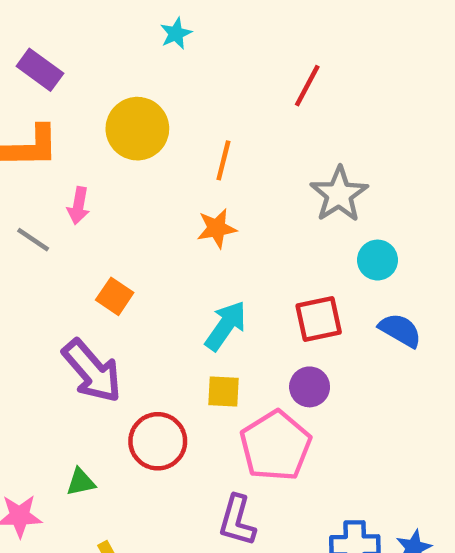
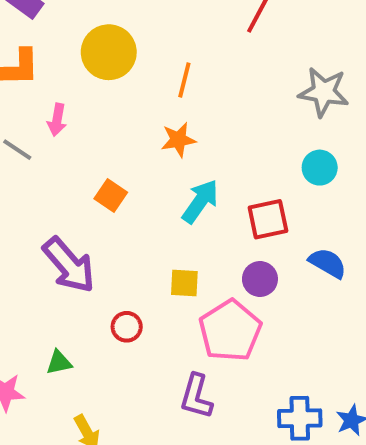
gray star: (339, 194) -> (324, 92), moved, turned -30
orange square: (115, 296) -> (111, 195), moved
cyan arrow: (226, 326) -> (200, 201), moved
blue semicircle: (400, 330) -> (328, 263), moved
red circle: (158, 441) -> (127, 327), size x0.6

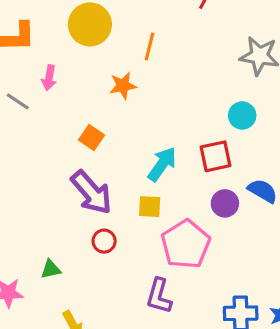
orange star: (178, 140) -> (123, 86), moved
cyan circle: (320, 168) -> (242, 115), moved
cyan arrow: (200, 201) -> (162, 164), moved
purple arrow: (69, 265) -> (91, 192), moved
purple circle: (260, 279) -> (225, 203), moved

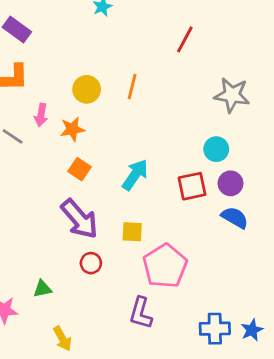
yellow circle: (90, 24) -> (87, 89), moved, size x0.7
orange star: (123, 86) -> (72, 129), moved
cyan arrow: (162, 164) -> (135, 175), moved
purple circle: (225, 203) -> (230, 183), moved

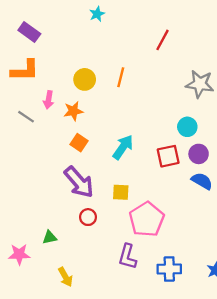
blue cross: (215, 329) -> (169, 269), moved

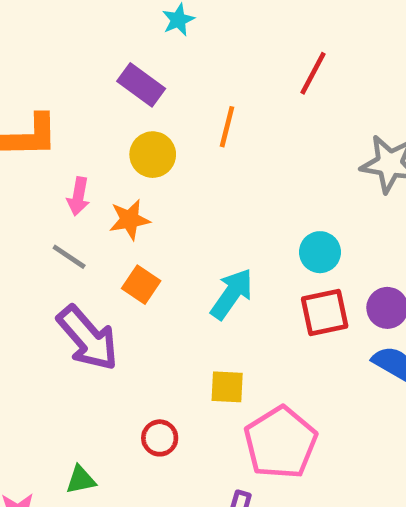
purple rectangle: (29, 32) -> (141, 85), moved
orange line: (121, 77) -> (227, 127), moved
gray line: (26, 117) -> (69, 257), moved
cyan circle: (187, 127) -> (320, 252), moved
purple arrow: (79, 182) -> (88, 338), moved

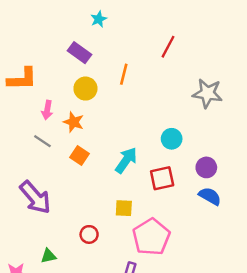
orange star: (129, 220) -> (74, 122), turned 30
red square: (325, 313) -> (162, 178), moved
purple arrow: (88, 338) -> (35, 197), moved

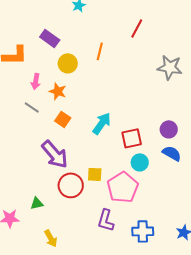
purple rectangle: (80, 53) -> (50, 38), moved
cyan circle: (172, 139) -> (140, 162), moved
purple arrow: (35, 197) -> (55, 154), moved
yellow square: (124, 208) -> (95, 174), moved
red circle: (89, 234) -> (71, 185), size x1.6

